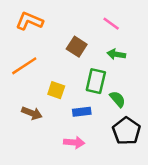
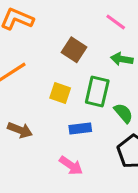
yellow square: (56, 90) -> (60, 93), moved
pink arrow: (74, 142) -> (71, 166), turned 30

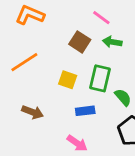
pink line: (116, 22) -> (101, 18), moved
green arrow: (122, 59) -> (112, 42), moved

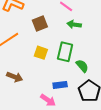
brown square: (80, 42) -> (40, 23), moved, turned 35
blue rectangle: (85, 111) -> (60, 85), moved

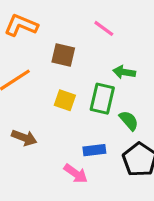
brown square: (40, 23) -> (63, 55), turned 35
green arrow: (74, 24) -> (124, 72), moved

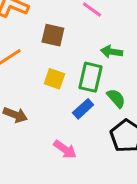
blue rectangle: (94, 150) -> (83, 109), moved, turned -35

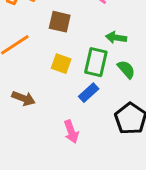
green semicircle: (116, 98) -> (126, 69), moved
pink arrow: (65, 149) -> (71, 132), turned 35

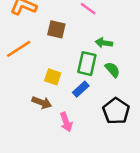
yellow square: (61, 64) -> (53, 77), moved
brown arrow: (24, 98) -> (42, 103), moved

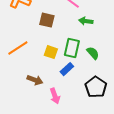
green arrow: (104, 43) -> (86, 21), moved
orange line: (19, 49) -> (18, 48), moved
yellow square: (53, 77) -> (51, 52), moved

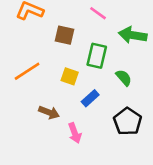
green arrow: (86, 21) -> (133, 35), moved, size x1.5
green rectangle: (72, 48) -> (97, 56), moved

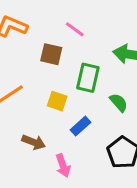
pink line: (98, 13) -> (75, 29), moved

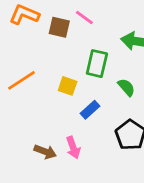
brown square: (51, 54) -> (59, 27), moved
brown arrow: (34, 142) -> (45, 152), moved

